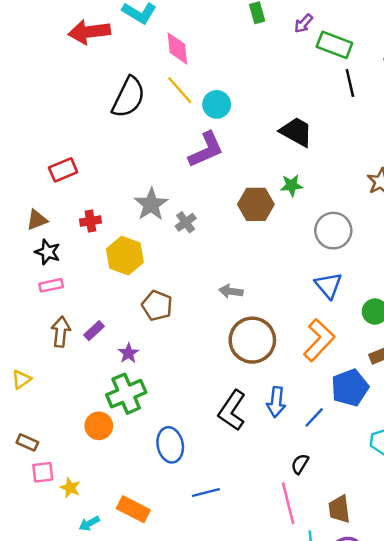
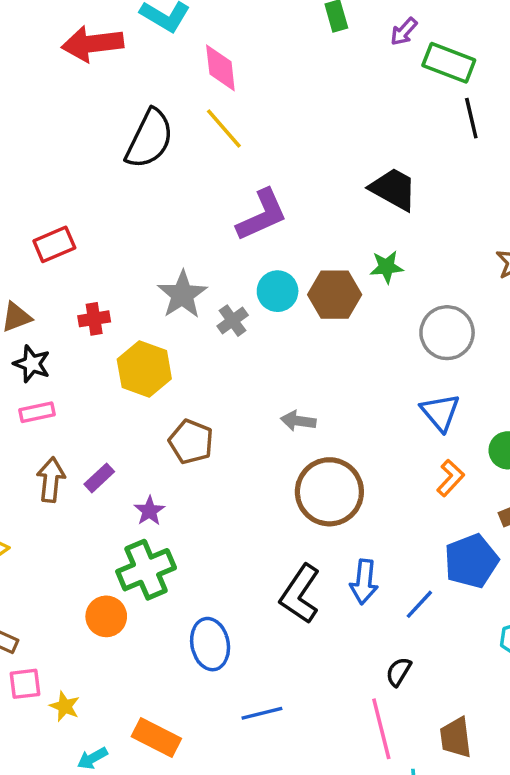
cyan circle: (217, 104) -> (278, 291), moved
orange L-shape: (319, 340) -> (451, 478), moved, size x0.6

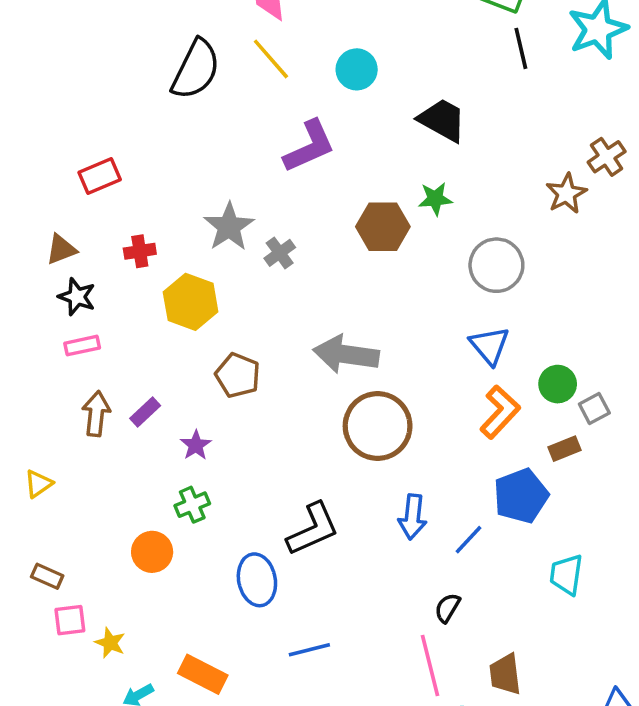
cyan circle: (278, 291) -> (357, 69), moved
gray arrow: (298, 421) -> (346, 354), size x1.8
orange L-shape: (451, 478) -> (500, 412), size x1.4
green cross: (146, 570) -> (192, 505), size x0.6
black L-shape: (300, 594) -> (313, 529), moved, turned -148

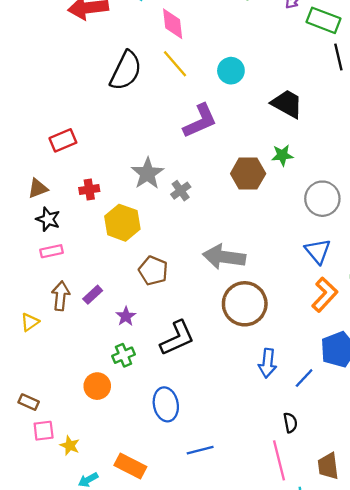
yellow triangle: (38, 484) -> (30, 322), moved
black L-shape: (313, 529) -> (177, 338), moved
black semicircle: (447, 608) -> (290, 423), turned 138

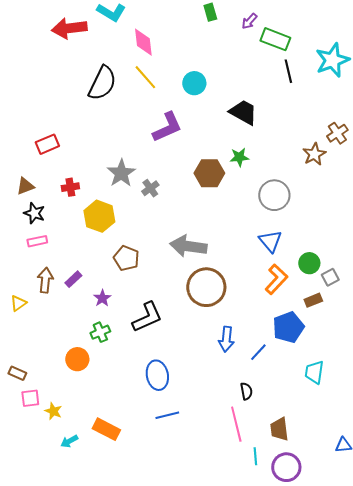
blue ellipse: (166, 404) -> (157, 375), moved

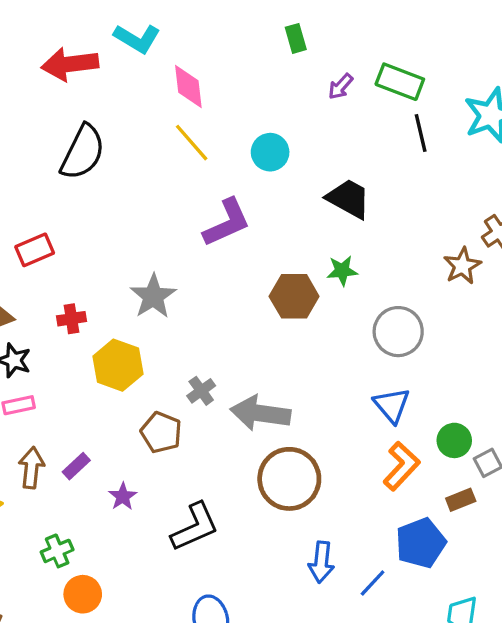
purple arrow: (249, 21) -> (341, 86), moved
black semicircle: (102, 83) -> (83, 152), moved
gray cross: (150, 188) -> (201, 391), moved
green cross: (100, 332) -> (57, 551), moved

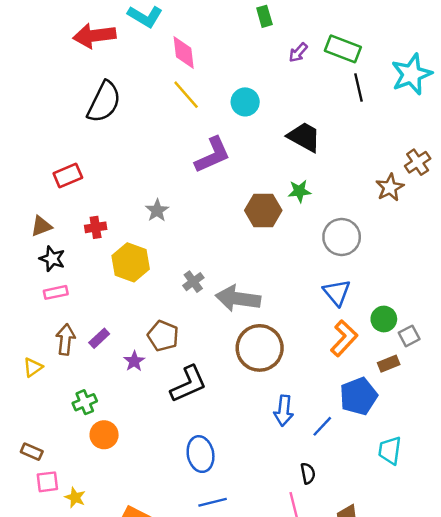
gray star: (153, 296) -> (157, 210), size x0.7
brown pentagon: (161, 432) -> (163, 336), moved

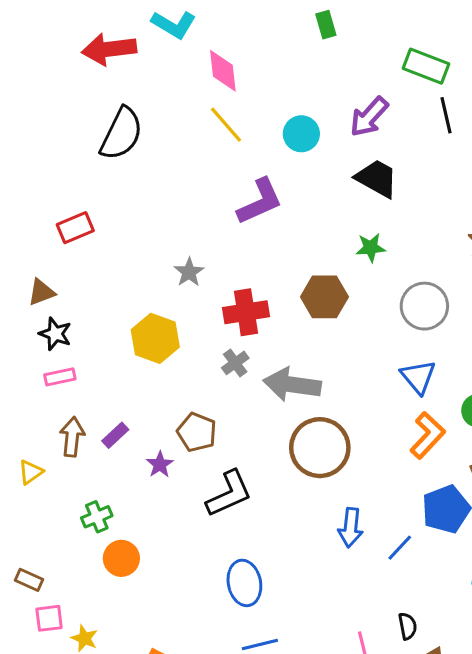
purple arrow: (298, 52) -> (369, 117), moved, size x1.6
brown hexagon: (263, 210) -> (324, 297), moved
red cross: (96, 227) -> (246, 312), moved, size x1.6
black semicircle: (308, 473) -> (408, 626), moved

